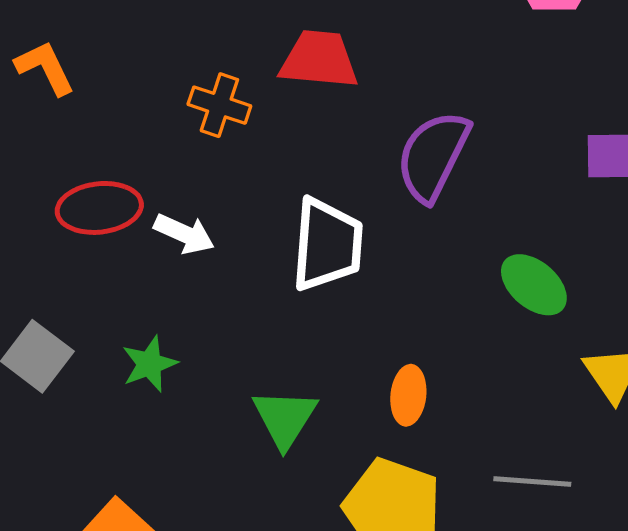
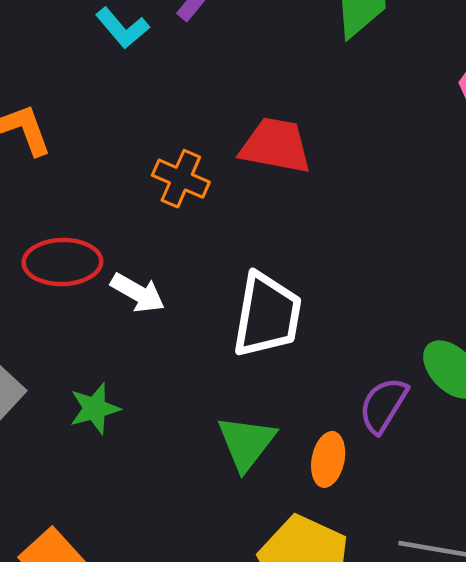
purple semicircle: (433, 156) -> (383, 405), moved, size x0.7
green triangle: (285, 418) -> (246, 443), moved

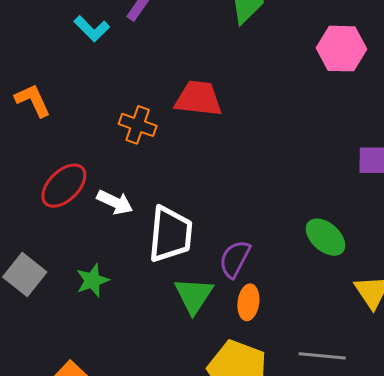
red ellipse: (62, 262) -> (64, 186), turned -39
white trapezoid: (267, 315) -> (170, 234), moved
purple semicircle: (383, 405) -> (235, 259), moved

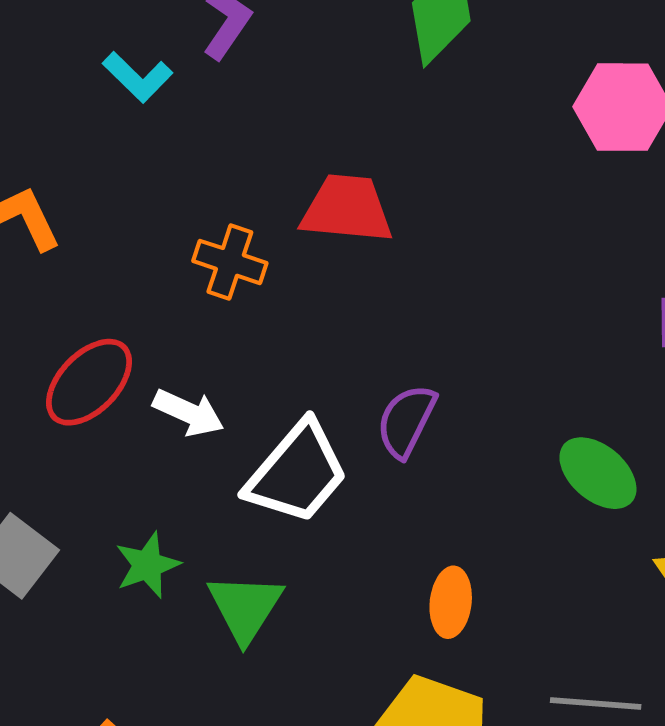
white trapezoid: (170, 234) -> (297, 473), turned 36
purple semicircle: (235, 259) -> (406, 421), moved
green triangle: (194, 295) -> (245, 607), moved

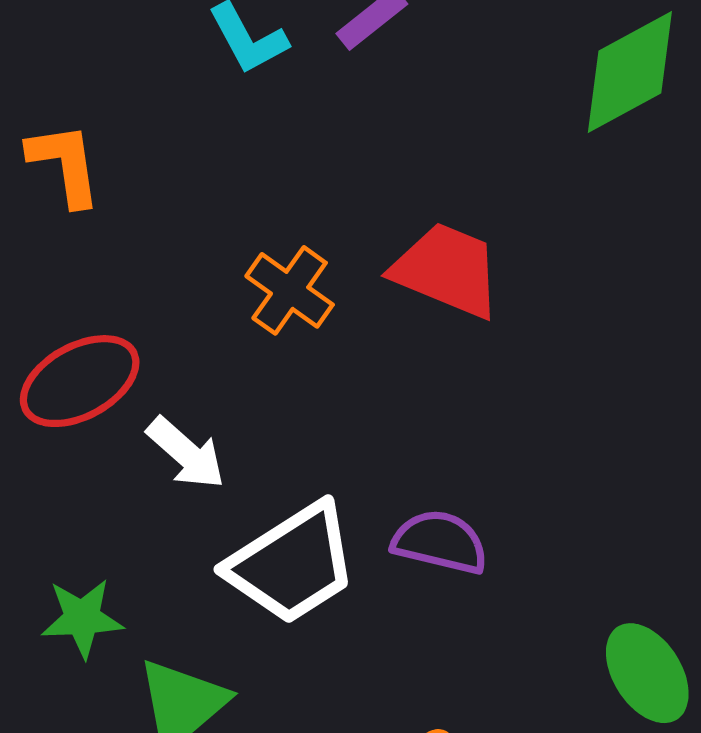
purple semicircle: (406, 421) -> (440, 542), turned 60

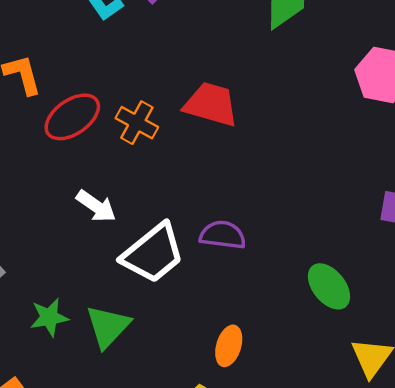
red ellipse: (80, 381) -> (72, 117), moved
green star: (82, 618) -> (49, 317), moved

